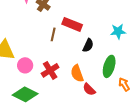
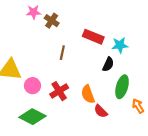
red rectangle: (72, 24) -> (93, 37), moved
cyan star: (118, 31) -> (120, 45), moved
black semicircle: (88, 45) -> (108, 64), moved

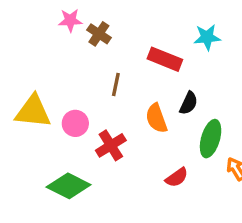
cyan star: (120, 45) -> (207, 37), moved
pink circle: (33, 86) -> (75, 123), moved
orange semicircle: (88, 94) -> (156, 118), moved
red semicircle: (101, 111) -> (177, 177), turned -80

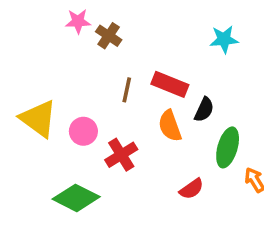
red rectangle: (165, 59) -> (170, 84), moved
yellow triangle: (33, 112) -> (38, 119), turned 30

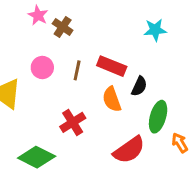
pink star: (78, 21) -> (38, 15), turned 30
pink circle: (83, 131) -> (42, 67), moved
red semicircle: (192, 189) -> (129, 150), size x1.6

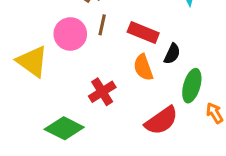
pink circle: (42, 67) -> (70, 34), size x1.4
brown line: (77, 70) -> (102, 25), moved

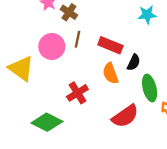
green ellipse: (192, 86) -> (150, 88), turned -30

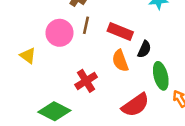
yellow triangle: (21, 68) -> (28, 56), size x0.6

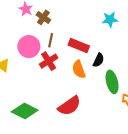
red cross: (86, 81) -> (49, 61), moved
red semicircle: (135, 105) -> (69, 106), moved

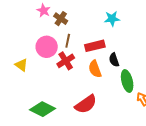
cyan star: (110, 20) -> (112, 19), moved
red rectangle: (79, 46) -> (95, 46), turned -36
black semicircle: (99, 60) -> (114, 60), turned 136

